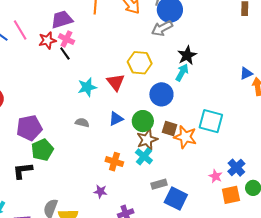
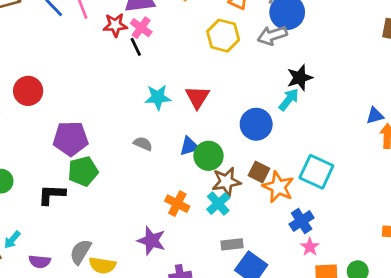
yellow hexagon: (140, 63) -> (223, 36), moved
green circle: (143, 121) -> (208, 156), moved
blue cross: (236, 168) -> (302, 221), moved
purple star: (100, 191) -> (151, 241), size x1.5

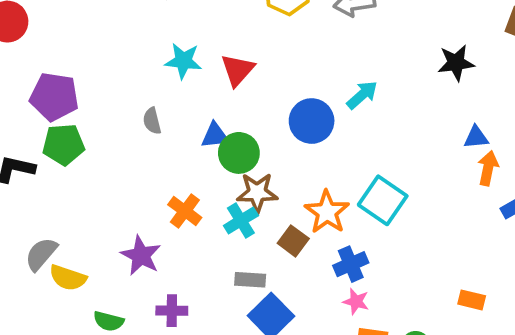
black star: (300, 78) -> (456, 63), moved
gray semicircle: (143, 144) -> (152, 121), turned -138
brown square: (259, 172) -> (293, 241), moved
pink star: (310, 247) -> (356, 302), turned -30

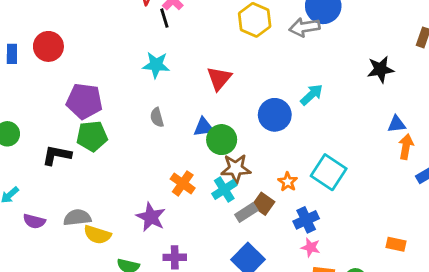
cyan star: (183, 61) -> (156, 65), moved
orange star: (327, 212) -> (288, 182), size x0.6
gray semicircle: (41, 254) -> (77, 218), turned 44
gray rectangle: (250, 280) -> (246, 213), moved, turned -35

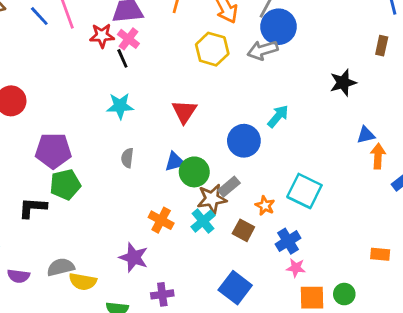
gray semicircle: (157, 117) -> (127, 158), turned 30
gray rectangle: (246, 213) -> (229, 187), moved

